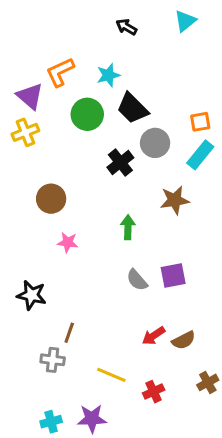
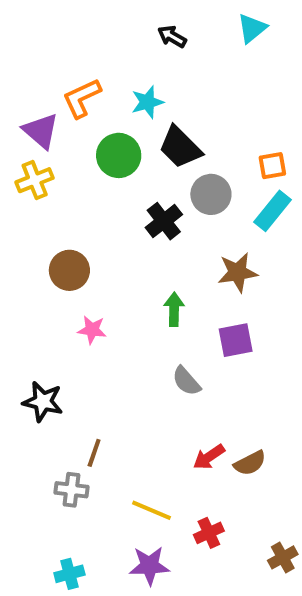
purple square: (173, 275) -> (236, 340), moved
brown cross: (208, 382) -> (283, 557), moved
purple star: (92, 419) -> (149, 566), moved

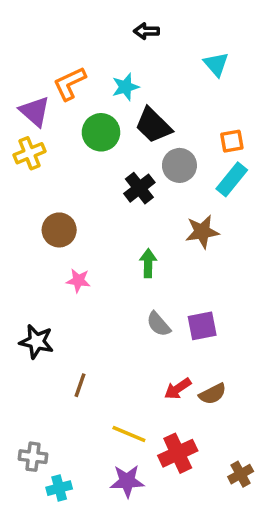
cyan triangle: (252, 28) -> (216, 64), moved, turned -32
black arrow: (172, 36) -> (146, 31), turned -30
purple square: (236, 340) -> (202, 326), moved
gray cross: (71, 490) -> (33, 457), moved
red cross: (209, 533) -> (178, 453), size x1.5

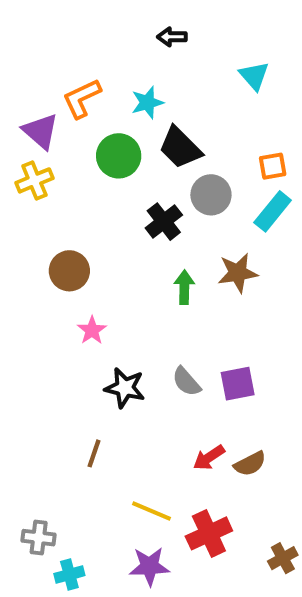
green arrow: (148, 263) -> (184, 287), moved
pink star: (78, 281) -> (92, 330), turned 30
black star: (36, 342) -> (125, 388), moved

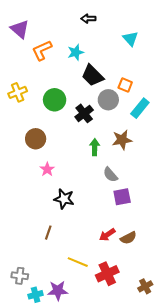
purple triangle: (41, 131) -> (20, 29), moved
green circle: (119, 156) -> (55, 100), moved
orange square: (273, 166) -> (125, 85), moved, turned 32
gray semicircle: (186, 382) -> (110, 175), moved
purple star: (149, 566) -> (58, 291), moved

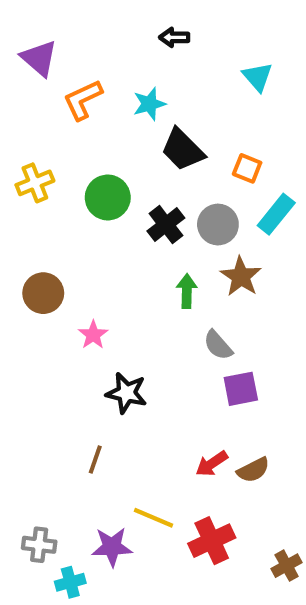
gray circle: (108, 100) -> (218, 225), moved
brown circle: (36, 139) -> (43, 293), moved
brown star: (122, 140) -> (241, 277), turned -30
purple star: (58, 291) -> (112, 547), moved

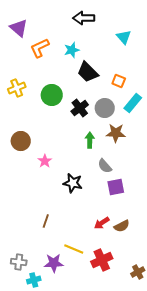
black arrow: (174, 37) -> (84, 18), size x1.5
brown star: (241, 277) -> (116, 133), turned -30
black star: (126, 393) -> (73, 183), moved

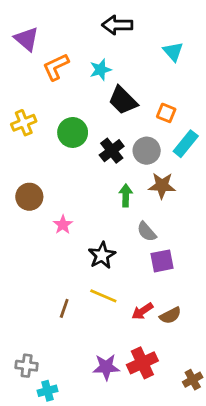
black star: (73, 183) -> (102, 255), turned 30
yellow line: (74, 249) -> (103, 296), moved
purple star: (54, 263) -> (106, 367), moved

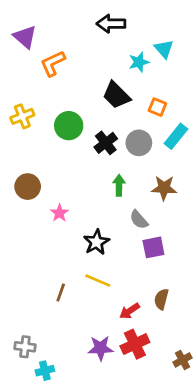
cyan star: (101, 70) -> (139, 62), moved
brown star: (162, 186) -> (164, 188), moved
red arrow: (142, 311) -> (130, 311), moved
brown semicircle: (170, 315) -> (161, 299), turned 132

